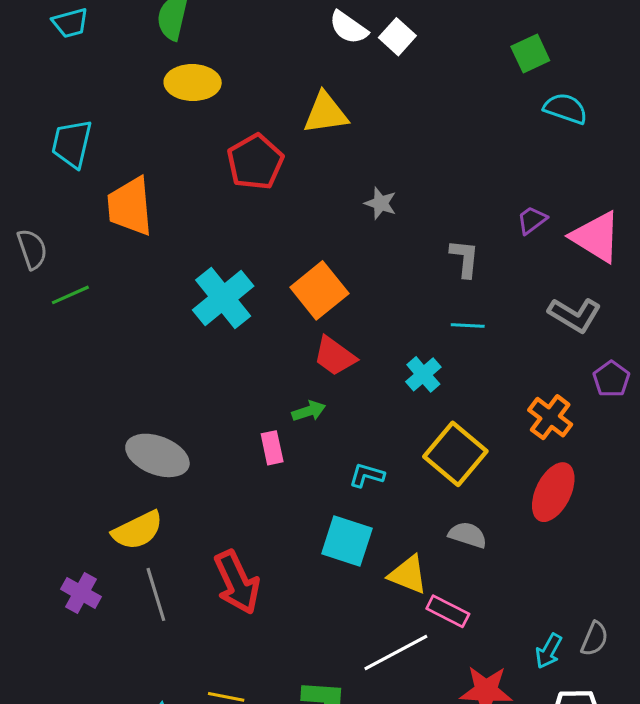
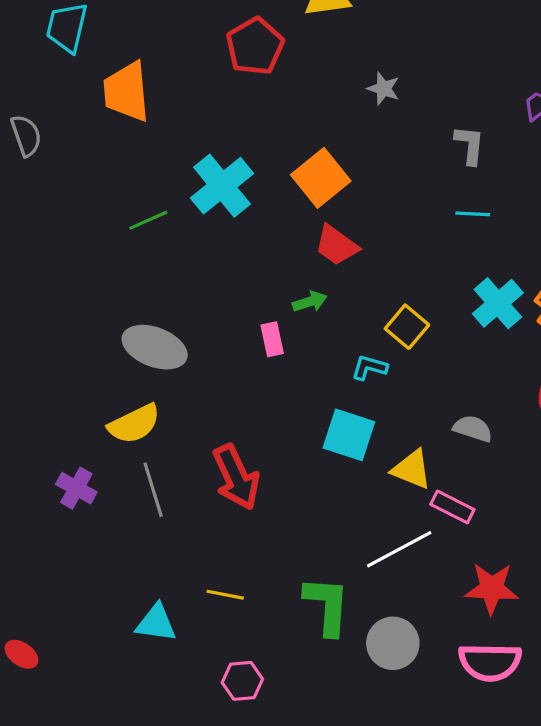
green line: (70, 295) -> (148, 220), moved
cyan cross: (423, 374) -> (498, 303), moved, size x1.4
yellow square: (455, 454) -> (407, 327), moved, size x0.7

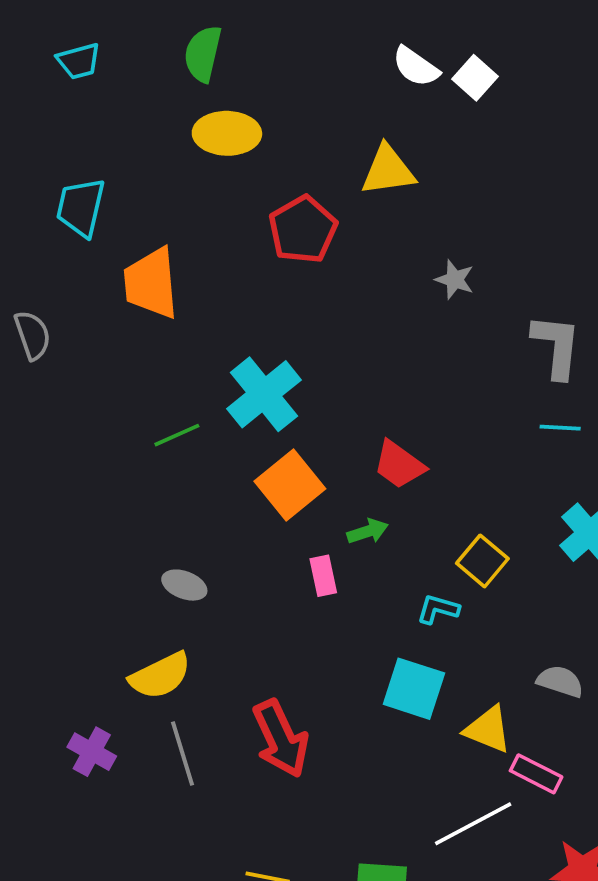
gray L-shape: (470, 145) -> (556, 346), size x1.4
orange square: (321, 178) -> (290, 485), moved
gray ellipse: (155, 347) -> (184, 585), size x0.6

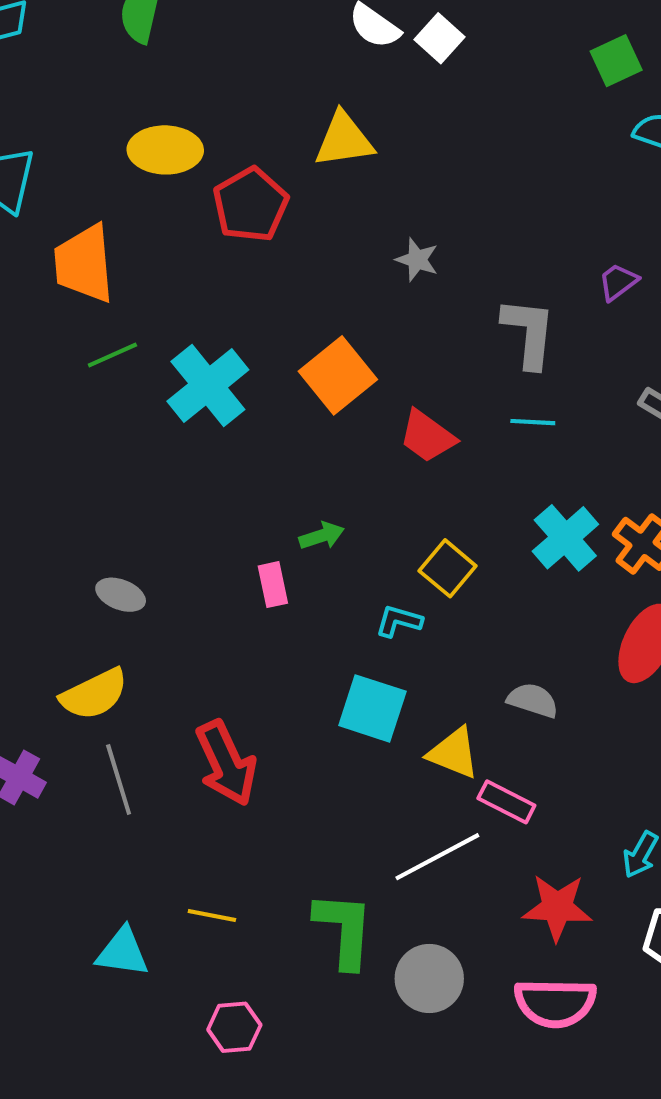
yellow ellipse: (227, 133) -> (165, 150), moved
green line: (177, 435) -> (112, 355), moved
red trapezoid: (399, 465) -> (427, 436), moved
orange square: (290, 485) -> (338, 375), moved

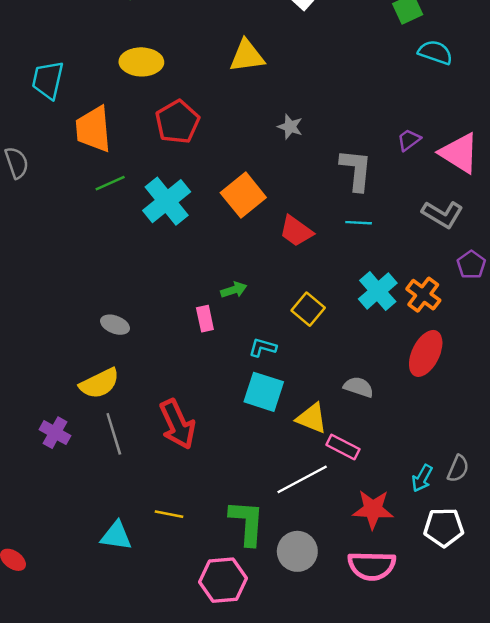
red pentagon: (251, 205) -> (177, 122), moved
cyan L-shape: (399, 621) -> (263, 347), moved
pink hexagon: (234, 1027) -> (223, 580), moved, size x1.5

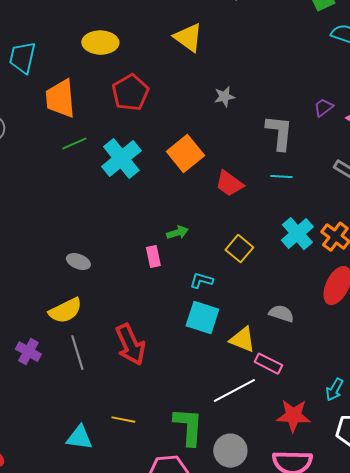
yellow triangle: (247, 56) -> (188, 38), turned 44
gray star: (290, 127) -> (224, 97), turned -30

